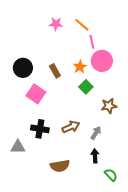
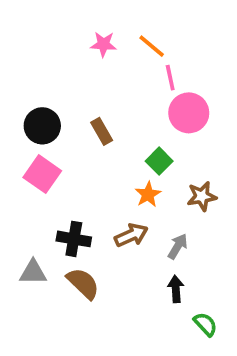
orange star: (80, 67) -> (148, 194), moved
pink square: (36, 94) -> (42, 174), moved
brown semicircle: (60, 166) -> (83, 283), moved, turned -126

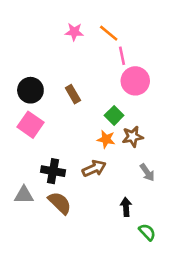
orange star: (148, 194) -> (106, 139), turned -30
brown star: (202, 196) -> (133, 137), moved
gray arrow: (178, 246) -> (147, 172), moved, turned 114

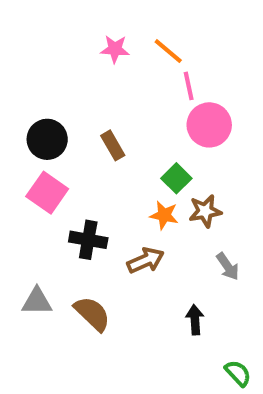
black cross: (53, 171) -> (88, 240), moved
green semicircle: (147, 232) -> (238, 373), moved

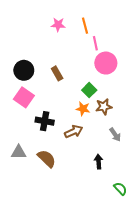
orange line: (168, 51) -> (85, 26), turned 35

